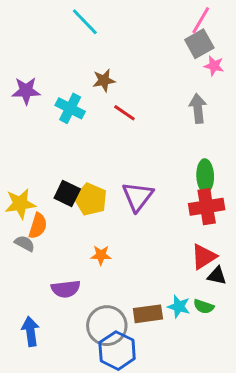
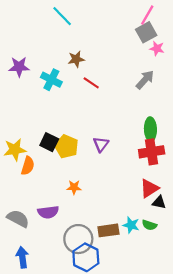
gray arrow: (198, 108) -> (145, 80), turned 48
purple triangle: (138, 196) -> (101, 144), size x0.7
gray semicircle: (25, 243) -> (18, 219), moved, size x1.5
blue arrow: (30, 331) -> (22, 257), moved

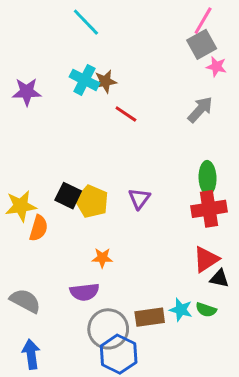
cyan cross: (51, 80) -> (84, 80), moved
purple semicircle: (48, 212) -> (84, 292), moved

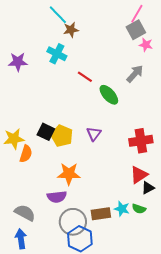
brown star: (105, 81) -> (71, 30), moved
green ellipse: (208, 178) -> (109, 95), moved, turned -40
orange star: (102, 258) -> (69, 174), size x1.6
black triangle: (219, 279) -> (148, 188), turned -40
gray semicircle: (25, 301) -> (25, 213), moved

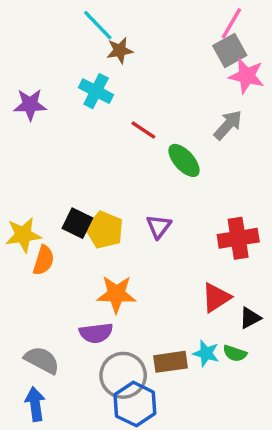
pink star: (146, 45) -> (247, 76), size x1.5
red triangle: (139, 175) -> (216, 297), moved

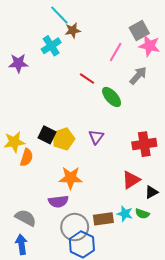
pink line: (231, 23) -> (116, 52), moved
cyan cross: (96, 91) -> (51, 46), moved, turned 30
yellow pentagon: (105, 230) -> (63, 139), turned 30

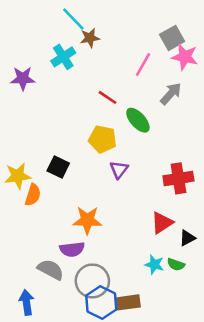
yellow pentagon: (63, 139) -> (102, 139), moved, turned 30
gray semicircle: (26, 218) -> (51, 270), moved
brown rectangle: (103, 219) -> (128, 302), moved

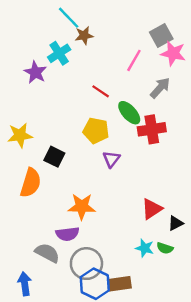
purple star: (23, 78) -> (35, 72), moved, turned 30
yellow star: (18, 176) -> (20, 135), moved
red cross: (178, 178) -> (152, 129), moved
orange semicircle: (33, 195) -> (31, 183), size x1.4

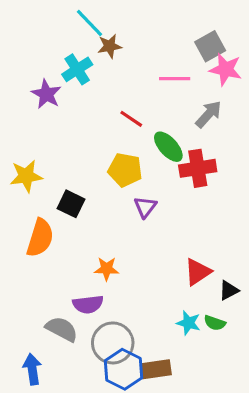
pink line: (134, 60) -> (175, 79), turned 60
orange star: (82, 207) -> (107, 269), size x0.7

